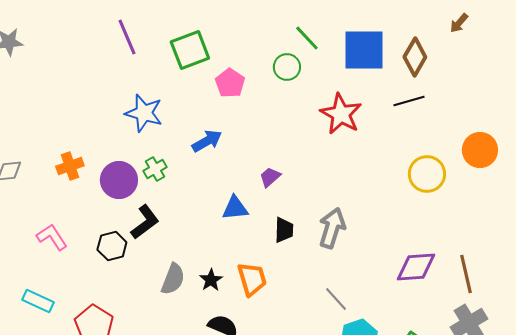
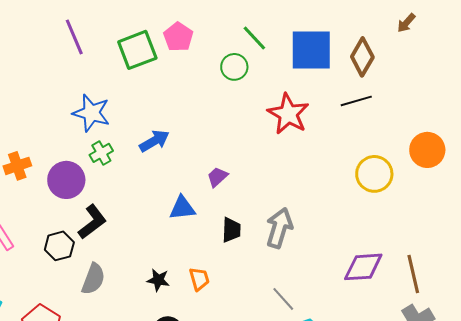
pink pentagon: (230, 83) -> (178, 37), moved
green cross: (155, 169) -> (101, 153), moved
gray semicircle: (173, 279) -> (93, 279), moved
orange trapezoid: (252, 279) -> (199, 279), size x0.7
black star: (211, 280) -> (158, 280), turned -30

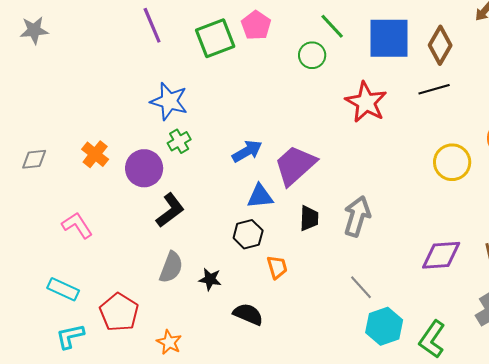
blue arrow: (154, 141) -> (247, 151), moved
orange cross: (17, 166) -> (95, 154), turned -32
purple trapezoid: (217, 177) -> (295, 165), size x2.0
black hexagon: (59, 246) -> (248, 234), moved
black star: (158, 280) -> (210, 279), moved

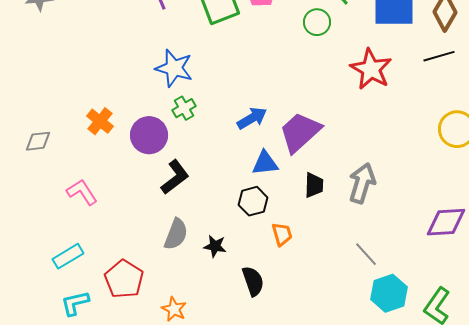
gray diamond: (34, 159) -> (38, 141), moved
cyan rectangle: (63, 289) -> (68, 256), turned -56
black semicircle: (248, 314) -> (253, 281), turned 48

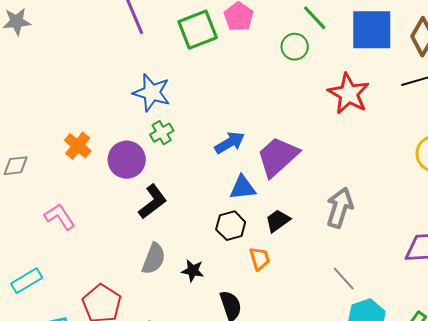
black trapezoid: (314, 185) -> (278, 221), moved, turned -128
cyan rectangle: (68, 256) -> (27, 281), moved

